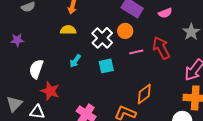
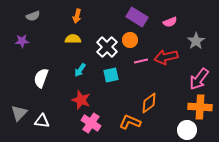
purple star: (17, 40) -> (22, 41), moved
red arrow: (161, 48) -> (166, 57), turned -75
red star: (50, 91) -> (81, 100), moved

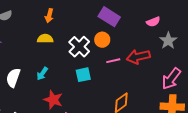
pink semicircle: (170, 22) -> (153, 22), moved
cyan arrow: (80, 70) -> (42, 74), moved

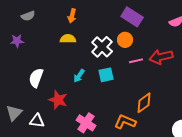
cyan arrow: (42, 74) -> (79, 76), moved
red star: (53, 100) -> (58, 100), moved

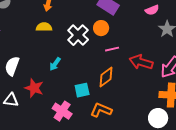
red arrow: (161, 57) -> (141, 62), moved, turned 30
cyan square: (106, 75) -> (82, 90), moved
orange diamond: (144, 103) -> (106, 77), moved
white triangle: (37, 121) -> (11, 100), moved

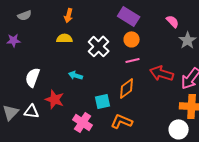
pink semicircle: (152, 10) -> (173, 21), turned -112
orange circle: (101, 28) -> (132, 39), moved
cyan arrow: (55, 64) -> (76, 75), turned 72

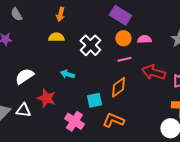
gray semicircle: (25, 15) -> (16, 14), turned 80
pink semicircle: (173, 21) -> (144, 39), moved, turned -48
white semicircle: (33, 77) -> (24, 76), turned 36

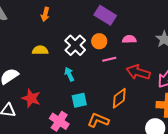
yellow semicircle: (56, 37) -> (40, 50), moved
orange circle: (123, 38) -> (99, 41), moved
cyan arrow: (67, 74) -> (69, 74), moved, turned 48
orange diamond: (118, 87) -> (119, 98), moved

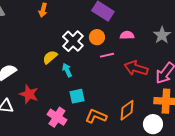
yellow semicircle: (40, 50) -> (50, 57), moved, turned -42
orange diamond: (119, 98) -> (127, 110), moved

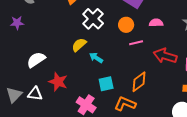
white cross: (73, 41) -> (93, 19), moved
cyan arrow: (67, 70) -> (96, 58), turned -32
orange diamond: (127, 110) -> (139, 82), moved

